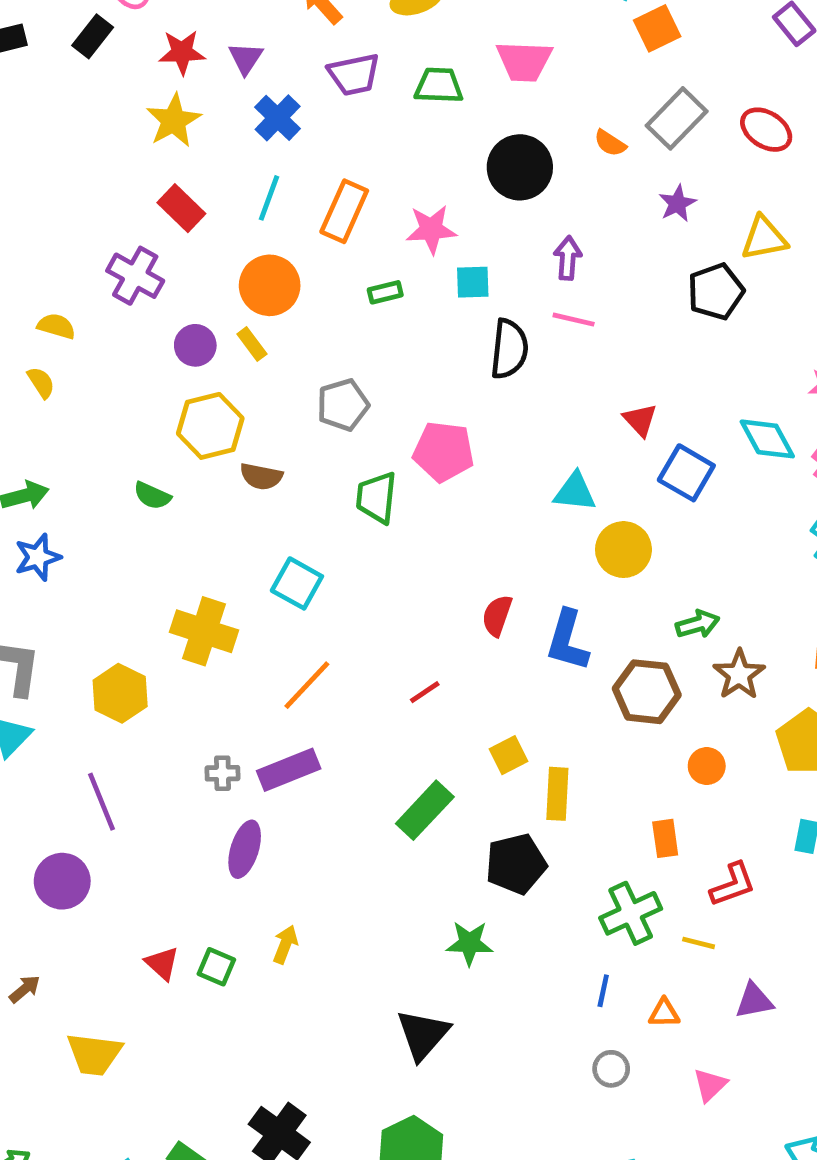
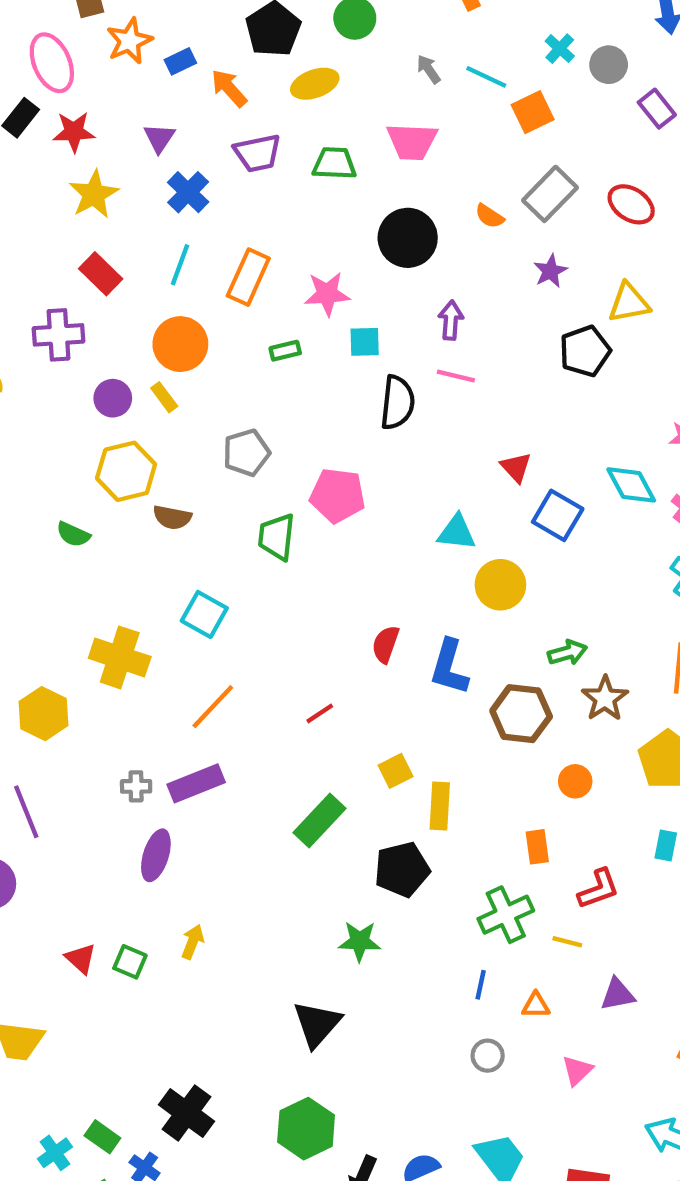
red star: (182, 52) -> (74, 132), moved
purple cross: (135, 276) -> (59, 335), turned -33

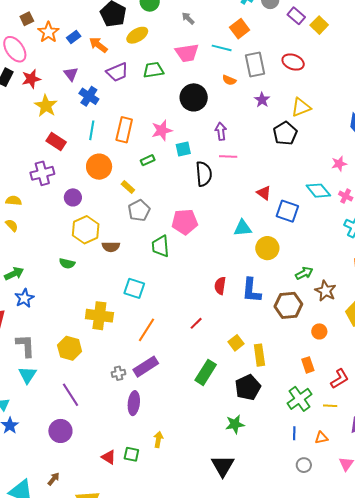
cyan line: (486, 77) -> (222, 48), moved
gray rectangle: (550, 194) -> (255, 65), turned -45
yellow rectangle: (164, 397) -> (128, 187), moved

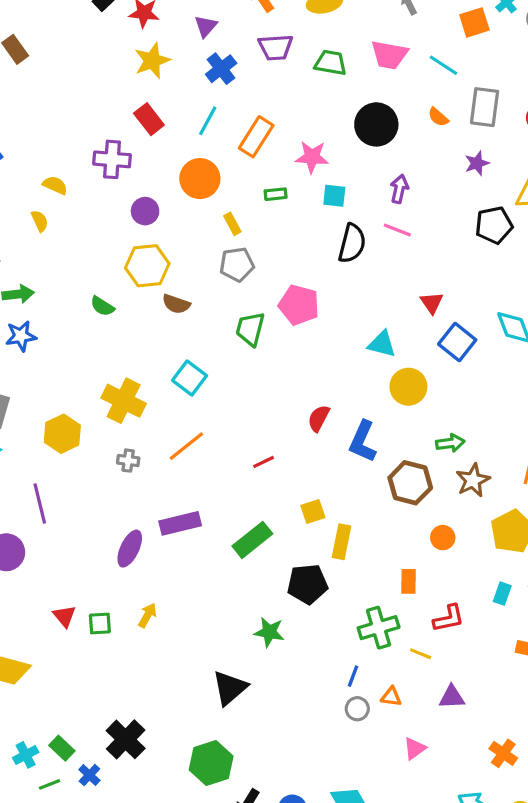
orange square: (240, 29) -> (474, 22), moved
purple rectangle: (146, 367) -> (180, 523), moved
gray cross: (119, 373) -> (128, 461), moved
green square: (131, 454) -> (100, 623), turned -35
gray circle: (304, 465) -> (357, 709), moved

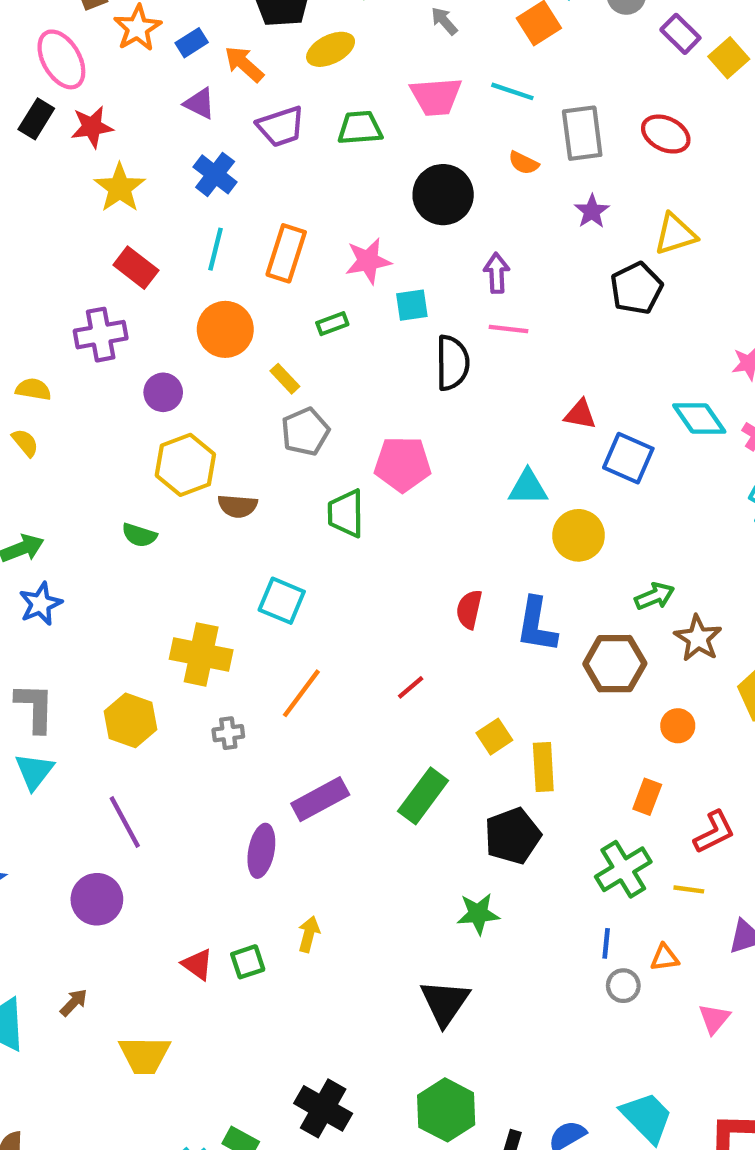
purple triangle: (206, 26) -> (200, 103), moved, turned -30
red triangle: (432, 303) -> (580, 414), turned -30
orange rectangle: (408, 581) -> (647, 797), turned 35

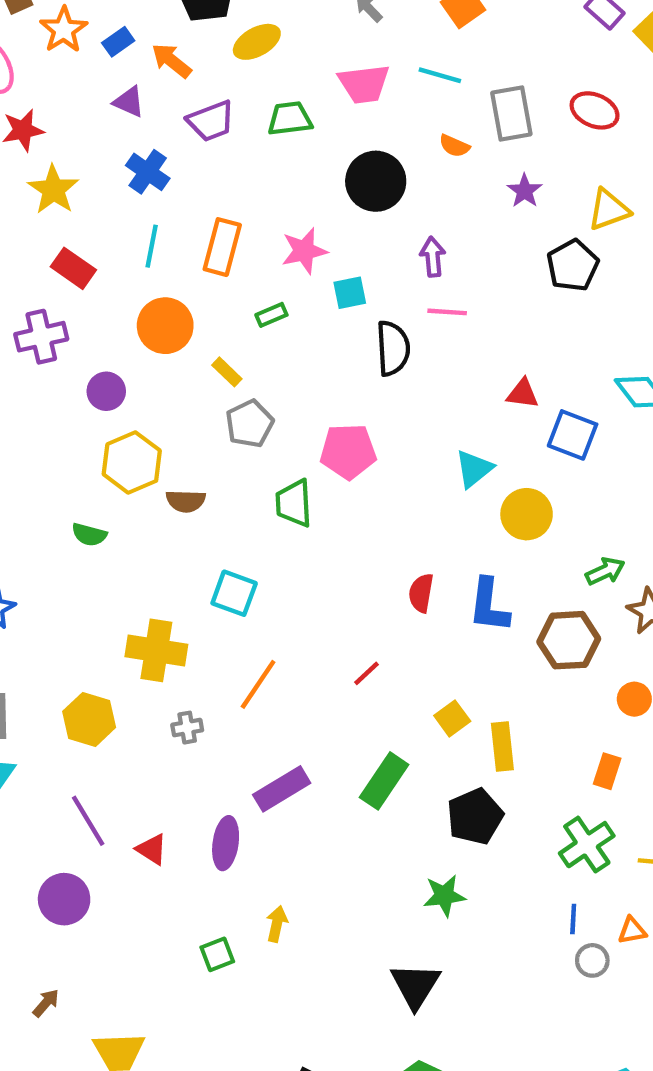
cyan triangle: (528, 487) -> (474, 469), turned -36
red triangle: (197, 964) -> (152, 849), moved

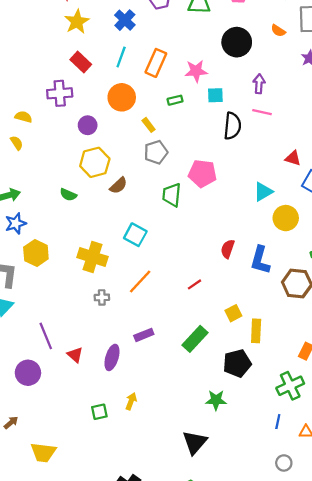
brown semicircle: (186, 501) -> (118, 185), turned -54
yellow hexagon: (89, 719) -> (36, 253), moved
purple rectangle: (282, 789) -> (144, 335), size x0.7
gray circle: (592, 960) -> (284, 463), moved

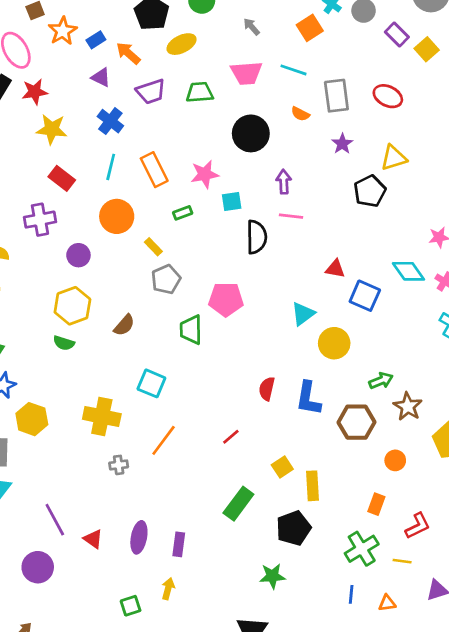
yellow star: (77, 22) -> (52, 129), turned -30
orange rectangle: (156, 63) -> (154, 170), turned -44
yellow hexagon: (95, 162) -> (72, 306), moved
purple rectangle: (144, 335) -> (179, 544), moved, turned -54

